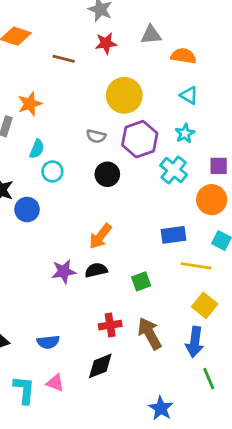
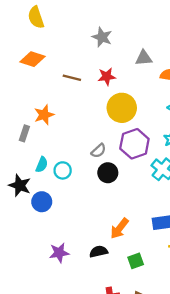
red star: (106, 43) -> (107, 77), moved
gray semicircle: (96, 136) -> (99, 151), moved, turned -56
cyan semicircle: (37, 149) -> (42, 165), moved
orange arrow: (100, 236) -> (119, 228), moved
purple star: (64, 272) -> (59, 253), moved

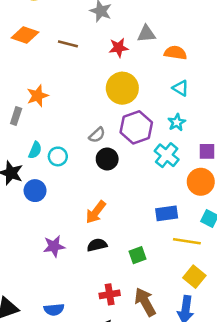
red star: (107, 77) -> (119, 48), moved
brown line: (72, 78) -> (68, 44), moved
orange arrow: (119, 228) -> (96, 212), moved

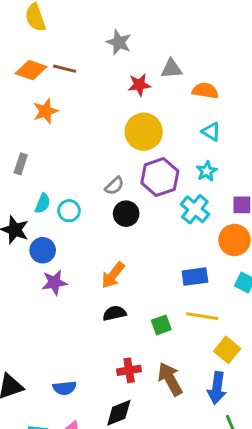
brown line: (68, 44) -> (65, 69), moved
orange star: (38, 96) -> (46, 111), moved
yellow line: (187, 241) -> (202, 316), moved
purple star: (54, 246) -> (54, 282), moved

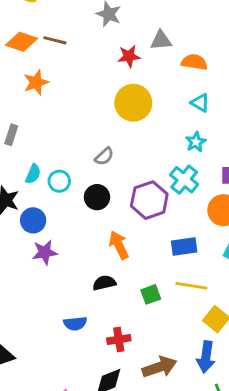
purple hexagon: (160, 177) -> (149, 200), moved
black circle: (126, 214) -> (97, 197), moved
orange arrow: (113, 275) -> (119, 245), moved, turned 116
brown arrow: (170, 379) -> (159, 367), moved, turned 100
blue semicircle: (65, 388) -> (75, 324), moved

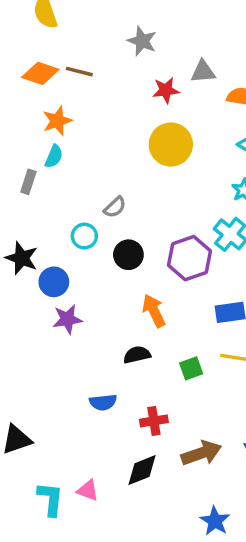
gray semicircle: (104, 156) -> (115, 207), moved
cyan semicircle: (33, 174) -> (54, 156), moved

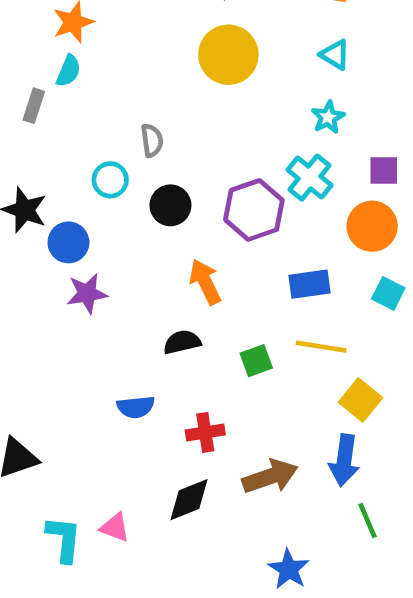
gray semicircle: (115, 207) -> (152, 140), turned -55

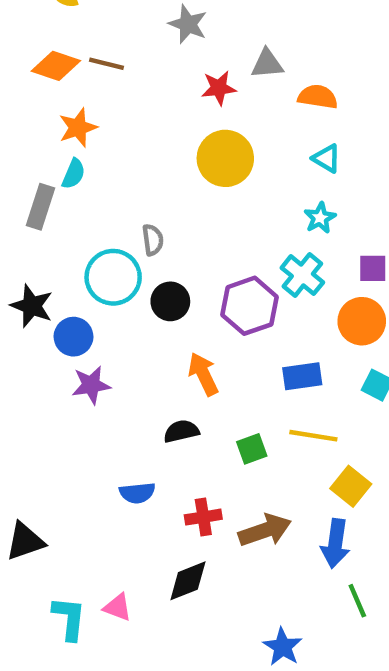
gray rectangle: (34, 106) -> (40, 207), size x1.4
cyan circle: (110, 180) -> (113, 277), size x1.6
brown arrow: (270, 476) -> (265, 530), moved

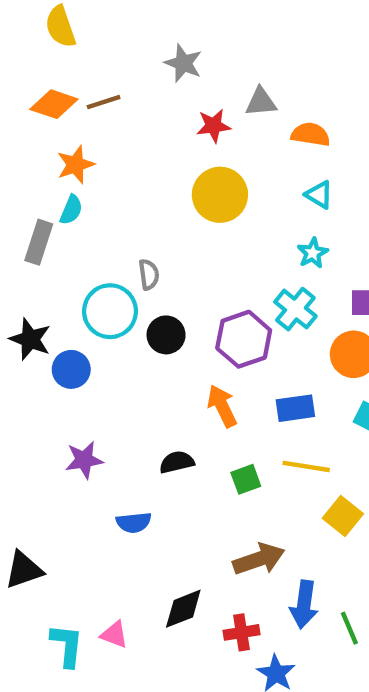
brown line: (107, 64) -> (104, 102), turned -32
orange arrow: (203, 374) -> (222, 406), moved
purple star: (91, 385) -> (84, 460), moved
red cross: (203, 517) -> (242, 632), moved
blue arrow: (335, 543) -> (304, 604), moved

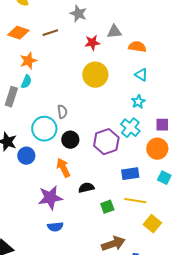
brown line: (104, 102) -> (50, 33), moved
orange arrow: (222, 406) -> (63, 168), moved
purple star: (84, 460) -> (50, 198), moved, size x1.4
black semicircle: (177, 462) -> (86, 188), moved

